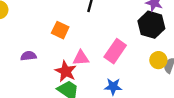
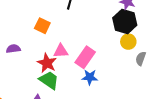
pink rectangle: (115, 51) -> (85, 57), moved
yellow circle: (158, 60) -> (128, 42), moved

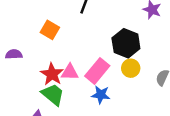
black hexagon: (125, 22) -> (126, 43), moved
yellow circle: (128, 42) -> (131, 68), moved
pink triangle: (61, 51) -> (70, 72), moved

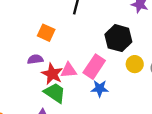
purple semicircle: (14, 54) -> (35, 59), moved
yellow circle: (131, 68) -> (135, 64), moved

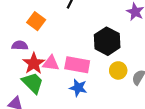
pink rectangle: (94, 67) -> (77, 65), turned 55

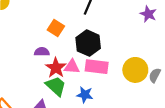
black hexagon: (107, 41) -> (88, 43), moved
yellow circle: (118, 70) -> (135, 70), size x1.5
blue star: (78, 88) -> (85, 95), moved

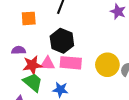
orange square: (56, 28) -> (29, 18), moved, turned -35
red star: (56, 68) -> (32, 65), turned 30

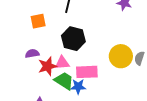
pink rectangle: (71, 63) -> (87, 72), moved
green trapezoid: (33, 82) -> (64, 81), moved

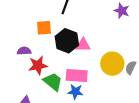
orange square: (38, 21) -> (44, 28), moved
pink triangle: (62, 63) -> (83, 45), moved
blue star: (78, 87) -> (75, 92), moved

